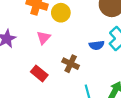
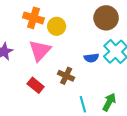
pink triangle: (44, 38) -> (40, 51), size x1.6

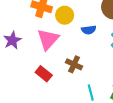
blue semicircle: (91, 58) -> (89, 30), moved

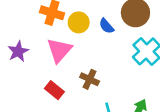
blue semicircle: (89, 30) -> (106, 26), moved, turned 56

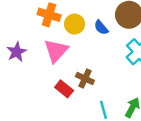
red rectangle: (54, 90) -> (64, 89), moved

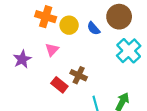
pink triangle: (56, 51) -> (52, 50), size x0.6
purple star: (17, 52) -> (22, 59), moved

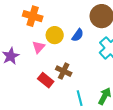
yellow circle: (69, 25) -> (55, 35), moved
blue semicircle: (94, 28) -> (78, 35), moved, turned -104

